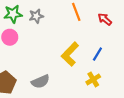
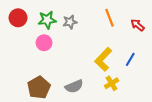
yellow cross: (93, 79) -> (112, 83), moved

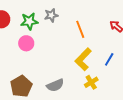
orange line: (109, 18) -> (80, 29), moved
gray star: (70, 22) -> (51, 15), moved

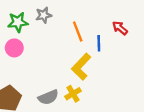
blue line: (109, 59) -> (99, 43), moved, turned -32
yellow cross: (91, 82) -> (73, 94), moved

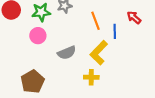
yellow cross: (73, 94) -> (91, 77), turned 32
gray semicircle: (48, 97) -> (67, 53), moved

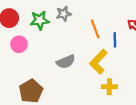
pink circle: (38, 36) -> (19, 44), moved
yellow cross: (91, 77) -> (109, 87), moved

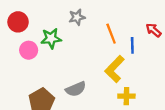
green star: (40, 20) -> (51, 38), moved
gray semicircle: (66, 62) -> (76, 89), moved

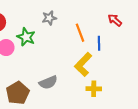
red arrow: (154, 30) -> (115, 20), moved
green star: (51, 38) -> (26, 37), turned 30

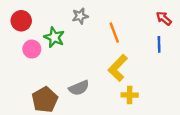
red arrow: (115, 20) -> (164, 18), moved
blue line: (99, 43) -> (159, 44), moved

